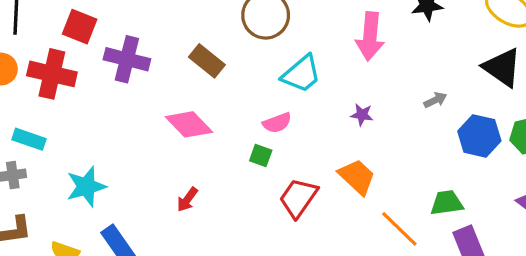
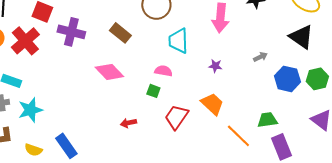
red cross: (52, 74) -> (25, 41), turned 36
cyan trapezoid: (302, 74) -> (178, 41), turned 128
pink semicircle: (277, 123) -> (163, 71), turned -150
cyan star: (86, 186) -> (30, 110), moved
red arrow: (187, 200) -> (128, 123), moved, turned 42

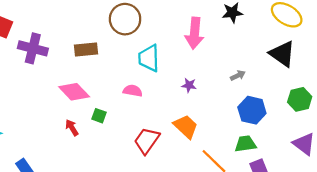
brown rectangle: (120, 33) -> (86, 49), turned -45
blue hexagon: (287, 79) -> (252, 110), moved
green square: (153, 91) -> (99, 116), moved
red arrow: (128, 123) -> (72, 128), moved, turned 70

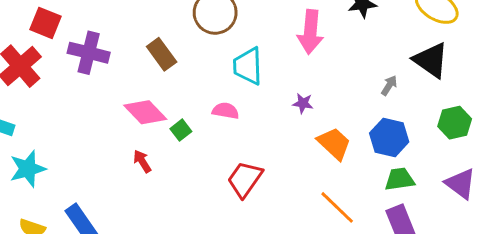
brown rectangle: (86, 49) -> (162, 54), turned 60
gray arrow: (238, 76) -> (389, 85), moved, turned -32
green square: (99, 116) -> (181, 130), moved, turned 32
orange trapezoid: (186, 126) -> (334, 143), moved
green trapezoid: (245, 144) -> (400, 179), moved

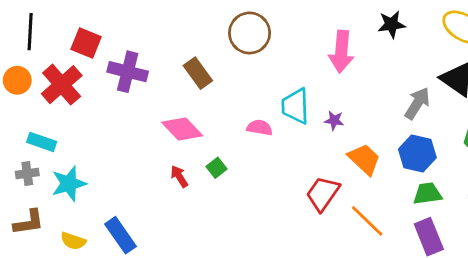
cyan trapezoid: (248, 66) -> (295, 106), moved
gray arrow: (389, 85) -> (417, 103), size x1.6
green square: (181, 130) -> (217, 168), moved
red trapezoid: (245, 179) -> (323, 194), moved

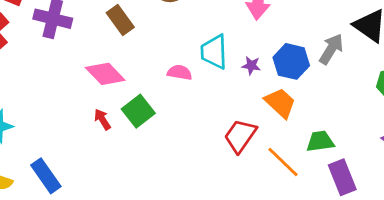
blue hexagon: (417, 153) -> (291, 61), moved
green square: (217, 168) -> (138, 111), size x1.6
green trapezoid: (427, 194) -> (320, 141), moved

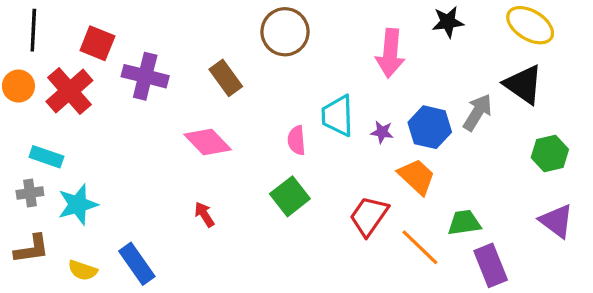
pink semicircle: (180, 72) -> (296, 140), turned -105
green square: (138, 111) -> (290, 196), moved
red arrow: (102, 119) -> (204, 214), moved

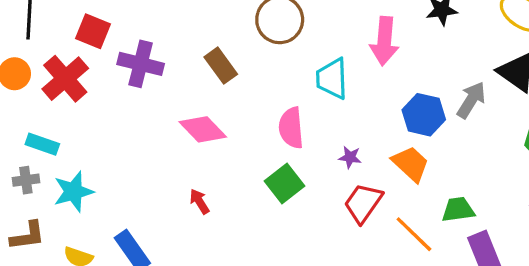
cyan trapezoid: (338, 116) -> (332, 79), moved
purple star: (382, 132) -> (350, 157), moved
pink semicircle: (296, 140) -> (291, 128), size x1.4

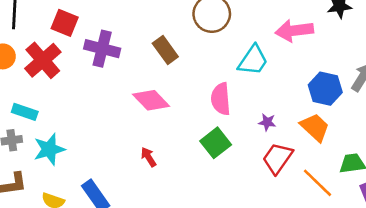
pink arrow: (384, 41) -> (294, 31), turned 78
cyan trapezoid: (332, 79) -> (253, 60), turned -144

